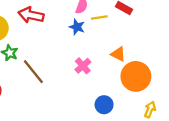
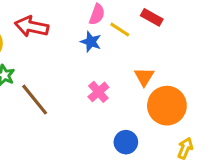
yellow line: (99, 17) -> (120, 30), turned 42
orange triangle: (118, 54) -> (144, 77), turned 35

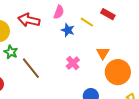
pink semicircle: (97, 14) -> (59, 12), moved

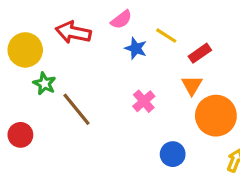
pink semicircle: (59, 12) -> (121, 20), turned 32
red rectangle: (108, 14) -> (200, 53), moved, turned -64

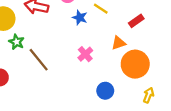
red rectangle: (200, 53) -> (136, 21), moved
orange triangle: (192, 85) -> (119, 43), turned 40

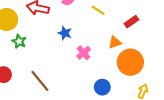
blue star: (80, 18) -> (65, 33), moved
brown line: (39, 60) -> (40, 81), moved

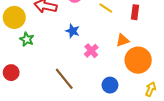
red rectangle: (131, 22) -> (135, 12), moved, turned -48
brown line: (40, 81) -> (64, 79), moved

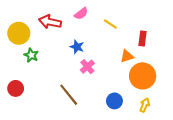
red rectangle: (135, 12) -> (143, 39), moved
pink cross: (91, 51) -> (87, 67), moved
yellow arrow: (151, 89) -> (145, 105), moved

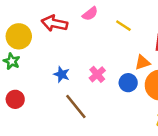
blue star: (77, 47) -> (62, 74), moved
green star: (31, 55) -> (12, 61), moved
blue circle: (114, 101) -> (128, 83), moved

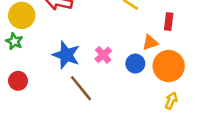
blue star: (62, 74) -> (66, 55), size x1.6

